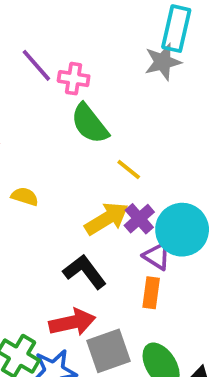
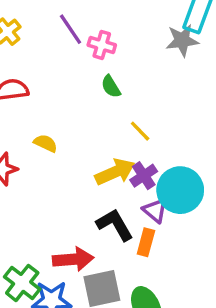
green semicircle: (90, 124) -> (111, 86), size x0.6
black L-shape: (85, 272) -> (115, 225), moved

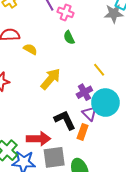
yellow line: (140, 131) -> (99, 70), moved
yellow semicircle: (46, 143) -> (30, 49), moved
yellow arrow: (115, 172) -> (51, 79), moved, turned -30

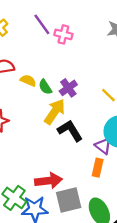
green semicircle: (69, 38) -> (45, 87), moved
purple cross: (84, 92) -> (68, 88), moved
black L-shape: (65, 120) -> (70, 131), moved

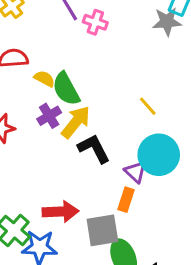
green semicircle: (45, 87) -> (66, 89), size x1.6
purple cross: (68, 88) -> (49, 116), moved
gray square: (69, 200) -> (102, 230), moved

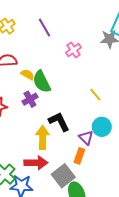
pink cross: (95, 22) -> (74, 50), moved, turned 35
yellow arrow: (76, 122) -> (43, 137), moved, turned -40
cyan circle: (159, 155) -> (102, 127), size x0.7
gray square: (102, 230) -> (63, 176), turned -30

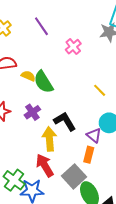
purple cross: (30, 99) -> (32, 112), moved
red arrow: (36, 163) -> (45, 165), turned -115

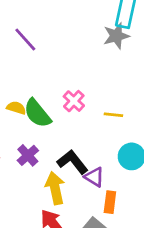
pink cross: (73, 47) -> (74, 101), moved
yellow line: (100, 90) -> (113, 115), turned -32
purple triangle: (94, 135) -> (94, 177), moved

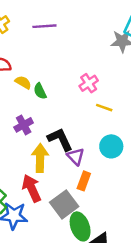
purple line: (25, 39) -> (44, 26), turned -65
pink cross: (74, 101) -> (89, 83), moved
green semicircle: (37, 113) -> (40, 91), size x0.6

